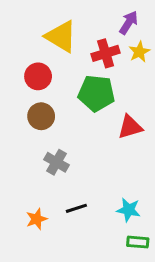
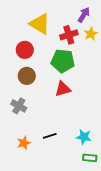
red triangle: (130, 127) -> (63, 89), moved
gray cross: (56, 162) -> (19, 106), moved

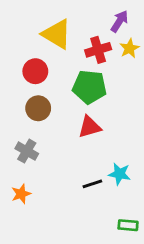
black line: (50, 136) -> (92, 184), moved
cyan star: (84, 137) -> (119, 174), moved
orange star: (24, 143) -> (21, 194), moved

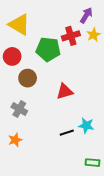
yellow triangle: (57, 34) -> (19, 25), moved
red circle: (35, 71) -> (12, 56), moved
green pentagon: (90, 87) -> (48, 49), moved

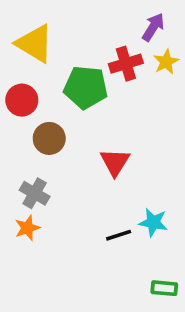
red triangle: (65, 91) -> (115, 162), turned -42
orange star: (15, 140) -> (27, 228), moved

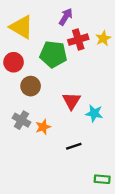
purple arrow: (153, 27) -> (66, 17), moved
cyan star: (153, 222) -> (94, 113), moved
orange star: (27, 228) -> (43, 127), moved

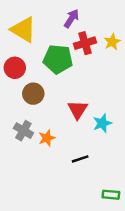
cyan star: (94, 113) -> (102, 123), turned -30

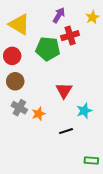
yellow star: (112, 42) -> (92, 17), moved
brown circle: (33, 94) -> (15, 81), moved
cyan star: (102, 123) -> (84, 111), moved

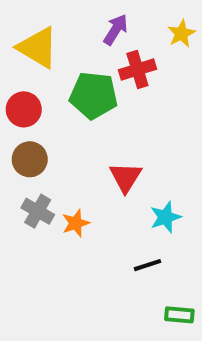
black line: (66, 131) -> (147, 265), moved

